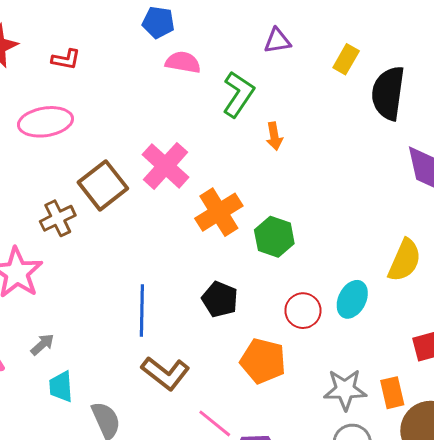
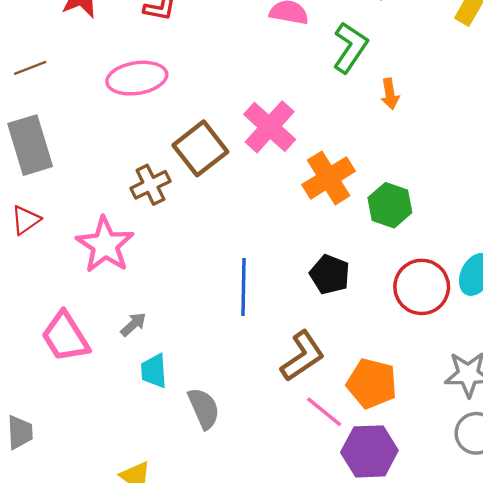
red circle: (303, 311) -> (422, 287), size x1.4
orange pentagon: (263, 361) -> (372, 383), moved
brown L-shape: (166, 373) -> (303, 356), moved, turned -72

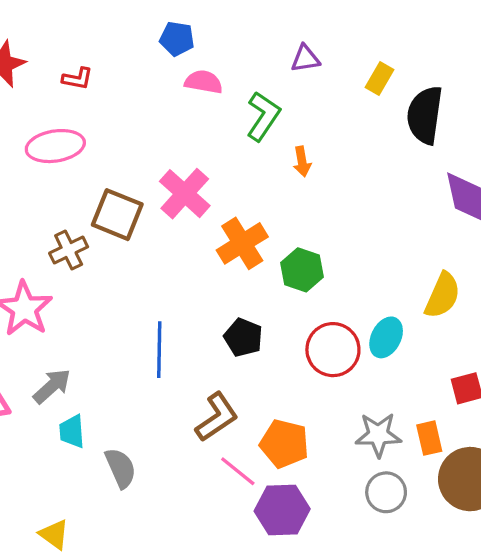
brown square: (200, 148) -> (117, 215), turned -30
gray arrow: (133, 324) -> (52, 386), size x1.5

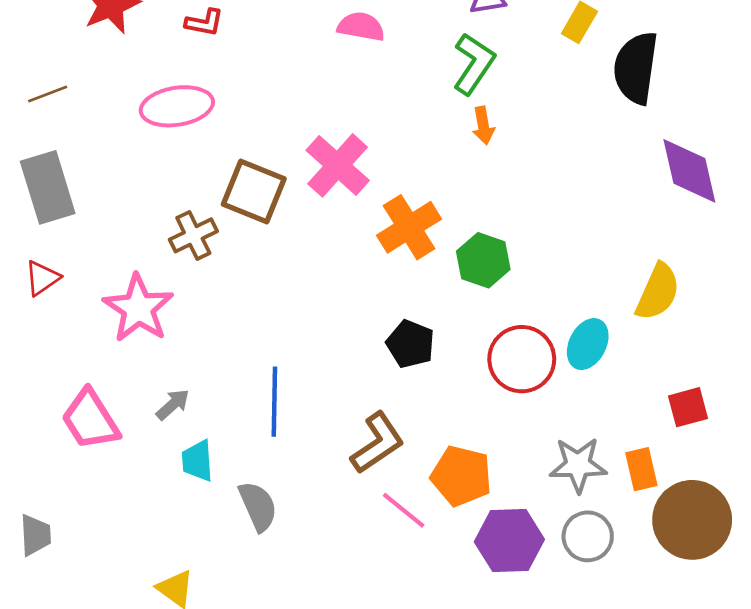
green L-shape: (263, 116) -> (474, 64), moved
blue line: (159, 350) -> (274, 402), moved
gray arrow: (52, 386) -> (173, 404), size x0.7
purple hexagon: (282, 510) -> (509, 541), moved

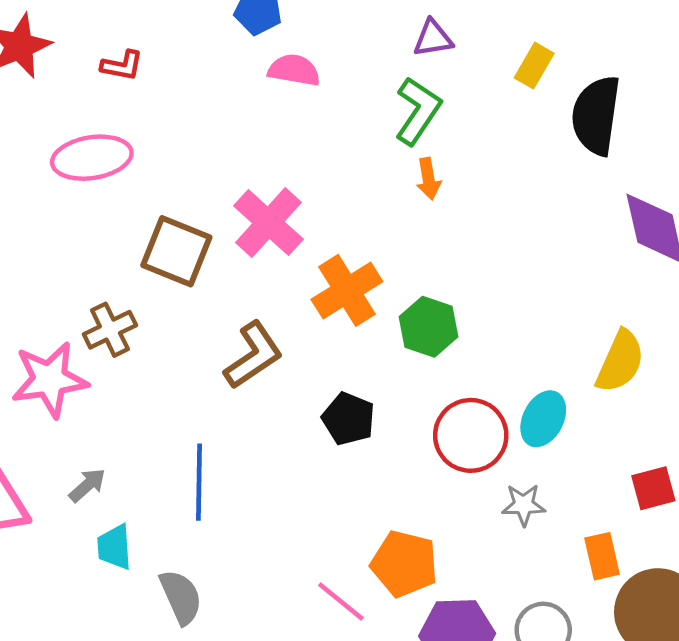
brown cross: (193, 235) -> (110, 330), moved
pink star: (138, 308) -> (50, 380), turned 30
brown L-shape: (377, 443) -> (253, 355), moved
gray star: (578, 465) -> (524, 505), moved, size x0.7

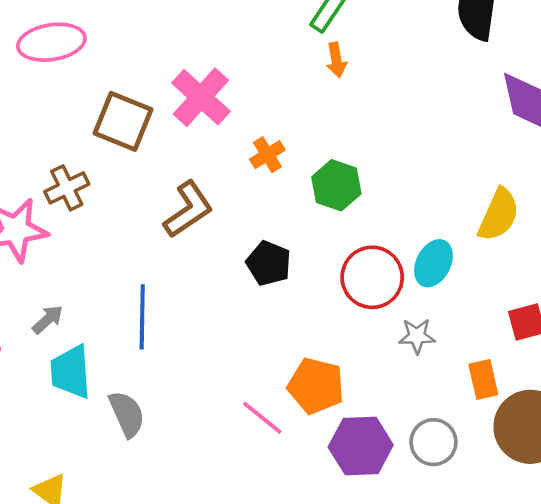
orange cross: (347, 290) -> (267, 155), size x0.6
cyan trapezoid: (114, 547) -> (71, 372), size x1.4

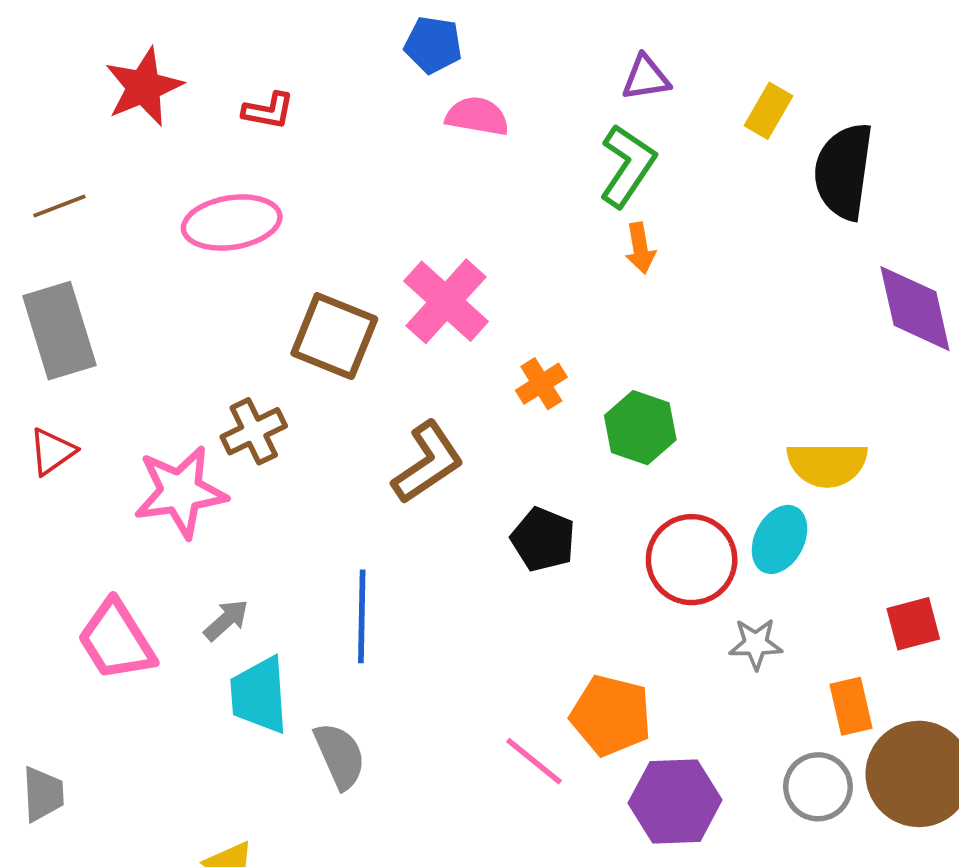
yellow semicircle: (499, 215) -> (827, 464), moved, turned 66
gray circle: (433, 442) -> (818, 787), moved

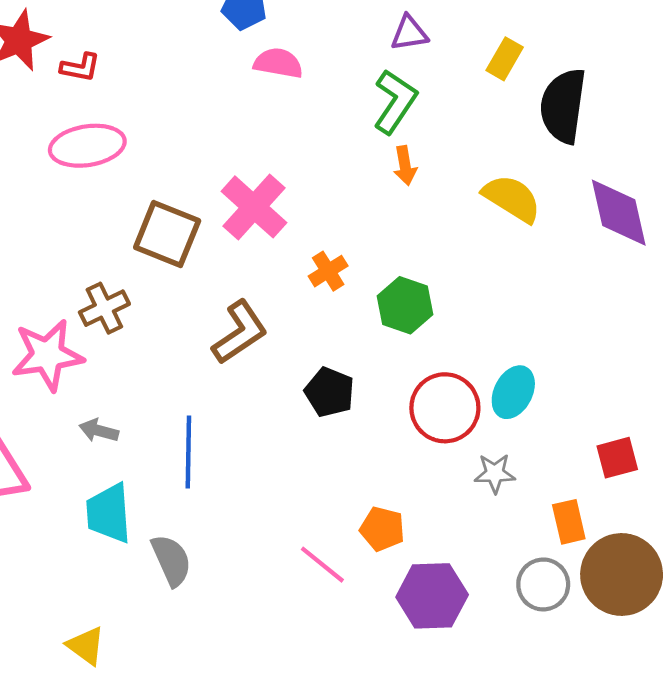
red L-shape: (268, 111) -> (80, 67), moved
yellow semicircle: (827, 464) -> (512, 198), moved, turned -148
gray arrow: (226, 620) -> (99, 431), moved, turned -123
orange pentagon: (611, 715) -> (382, 529), size x0.7

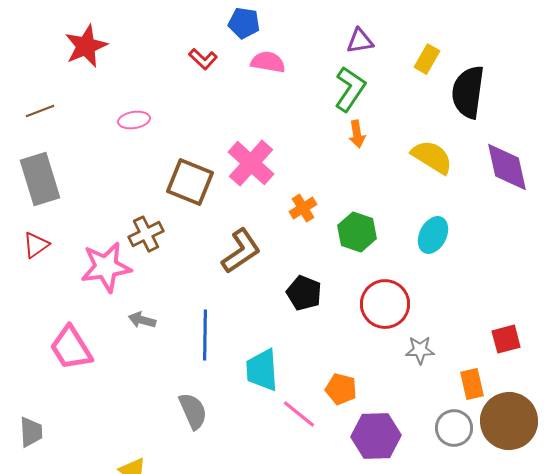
red L-shape: (80, 67) -> (203, 59), moved, turned 32
pink ellipse: (87, 146) -> (134, 120), size x0.6
cyan ellipse: (513, 392) -> (433, 235), moved
cyan trapezoid: (109, 513) -> (262, 370), moved

